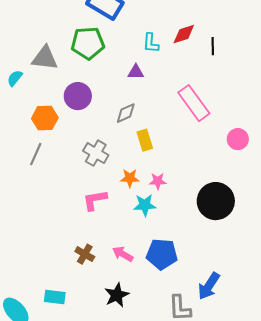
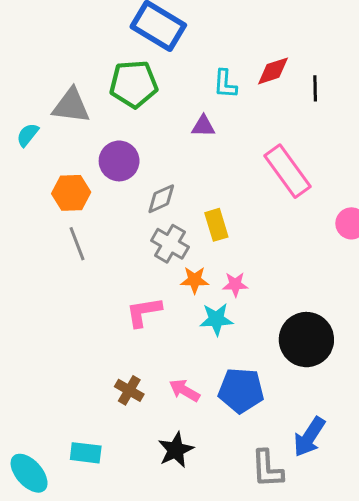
gray diamond: (126, 113) -> (161, 199), moved
gray cross: (96, 153) -> (170, 244), moved
gray line: (36, 154) -> (77, 244), moved, turned -45
black circle: (216, 201) -> (306, 340), moved

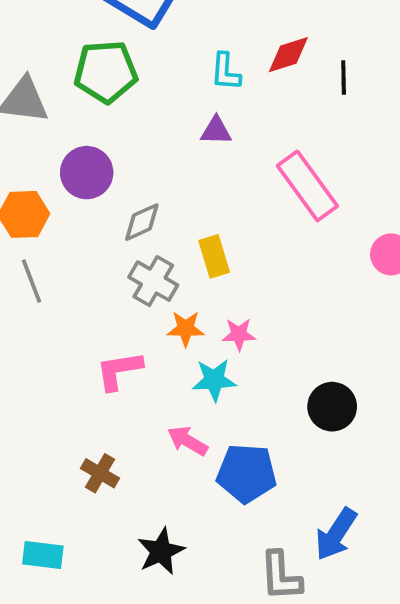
purple triangle: (203, 126) -> (216, 131), moved
black circle: (306, 340) -> (332, 407), size x0.7
pink arrow: (184, 390) -> (188, 441), moved

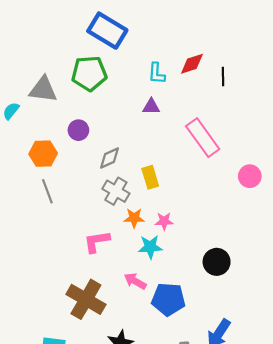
purple circle: (87, 173) -> (78, 130), size x0.7
brown cross: (100, 473) -> (86, 299), size x1.8

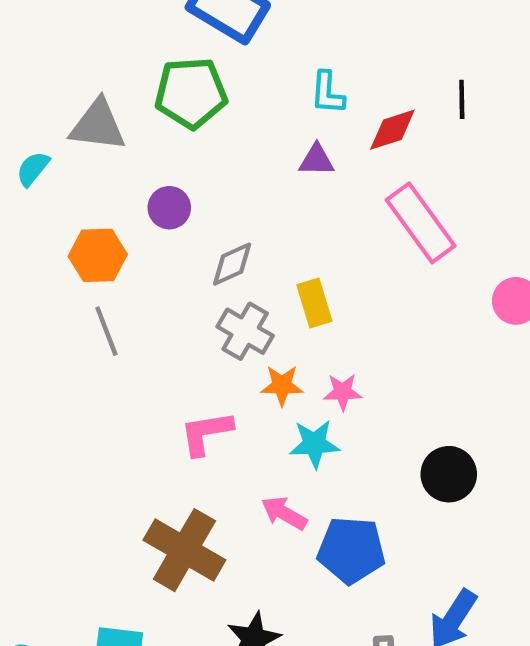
red diamond: (192, 64) -> (392, 130), moved

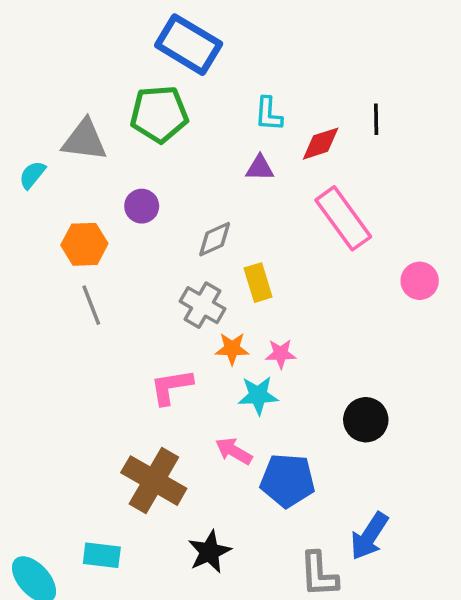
gray diamond: (232, 264) -> (215, 239), moved

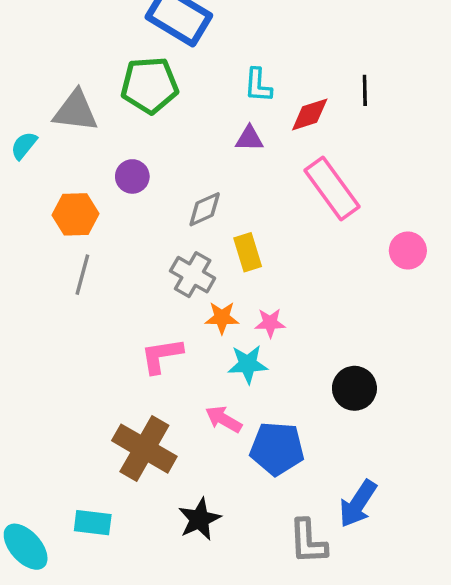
gray line: (91, 305) -> (82, 275), turned 36

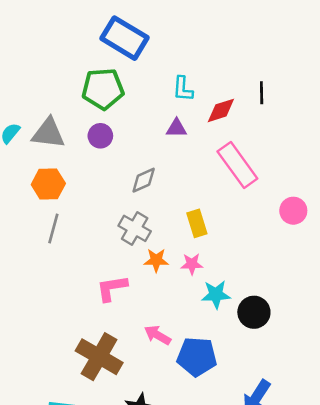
gray triangle: (75, 111) -> (48, 133), moved
purple circle: (132, 176) -> (100, 136), moved
yellow rectangle: (248, 252) -> (197, 223), moved
cyan star: (248, 364) -> (216, 294), moved

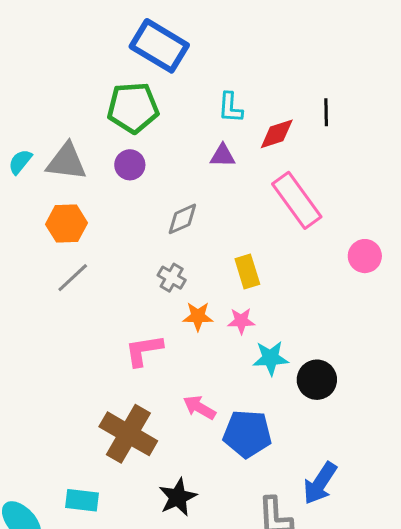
gray line: (53, 228) -> (73, 278), turned 32
gray cross: (135, 228) -> (172, 278), size x0.7

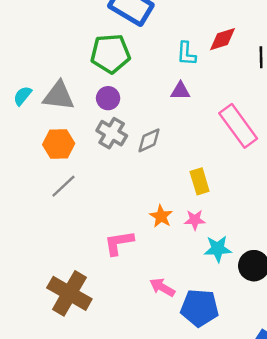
red diamond: (277, 134) -> (222, 39), moved
gray cross: (172, 278) -> (112, 133), moved, size x1.4
orange star: (198, 316) -> (161, 216), turned 30
brown cross: (128, 434) -> (69, 293), moved

